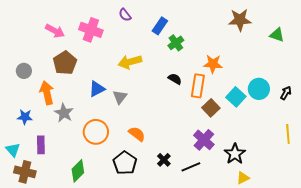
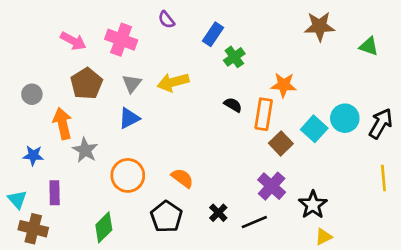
black arrow: (286, 93) -> (381, 124), size x1.6
gray triangle: (120, 97) -> (132, 84), moved

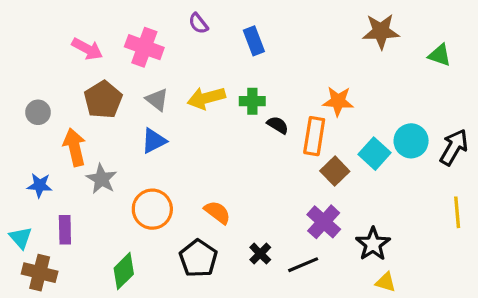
blue rectangle: (213, 34) -> (254, 41), turned -55
green cross: (234, 57) -> (252, 101), moved, turned 36
gray triangle: (132, 84) -> (157, 100), turned -30
yellow triangle: (324, 237) -> (386, 282), turned 42

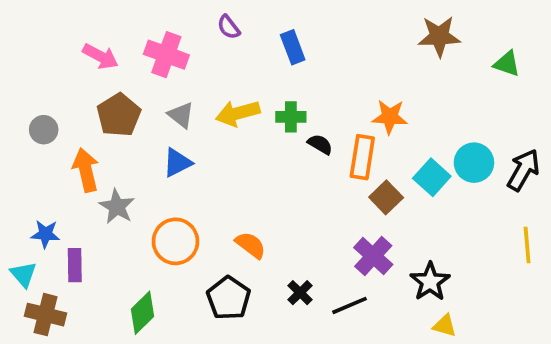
blue star: (40, 185) -> (45, 234), moved

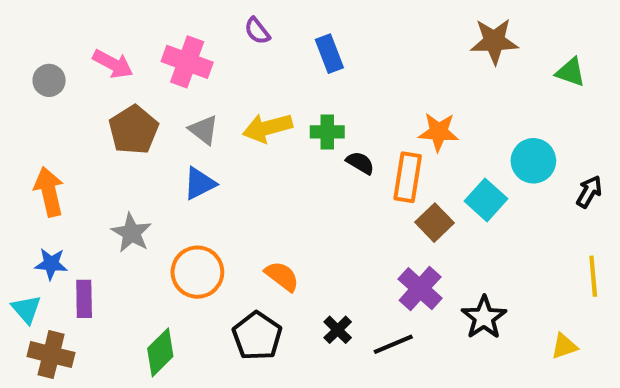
gray circle: (44, 130) -> (49, 80), moved
cyan circle: (474, 163) -> (533, 161), moved
orange arrow: (86, 170) -> (49, 192), moved
black arrow: (523, 170) -> (589, 192), size x0.7
yellow triangle: (445, 326) -> (564, 346), moved, turned -35

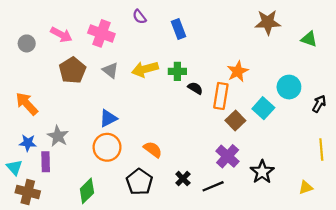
orange star: (439, 132) -> (238, 71), turned -30
blue triangle: (199, 183) -> (108, 118), moved
orange arrow: (49, 192) -> (27, 104), turned -30
gray star: (131, 233) -> (58, 136), moved

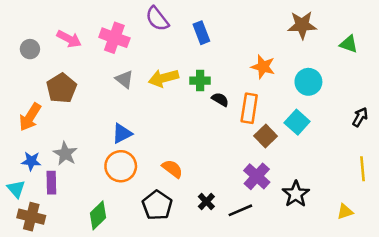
purple semicircle: (139, 17) -> (157, 19), size x1.5
brown pentagon: (72, 70) -> (61, 88), moved
orange star: (238, 71) -> (263, 67), moved, turned -30
cyan circle: (289, 87) -> (308, 82), moved
orange arrow: (27, 104) -> (30, 117), turned -105

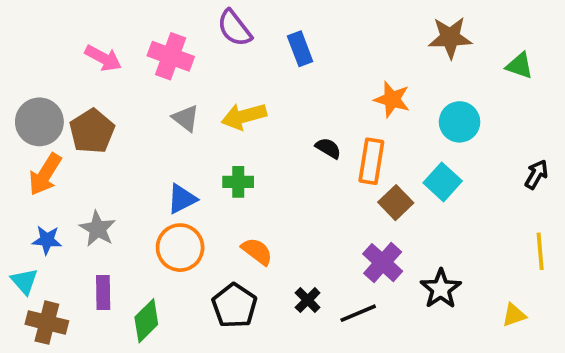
gray circle: (30, 49) -> (39, 122), moved, size x1.6
green cross: (200, 81) -> (238, 182), moved
purple rectangle: (51, 183) -> (103, 293), moved

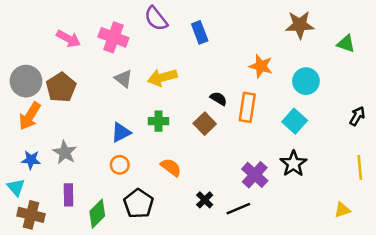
brown square: (396, 203) -> (205, 124), moved
orange circle: (180, 248) -> (120, 165), size x0.6
black star: (441, 289) -> (293, 164), moved
black pentagon: (234, 306) -> (138, 204), moved

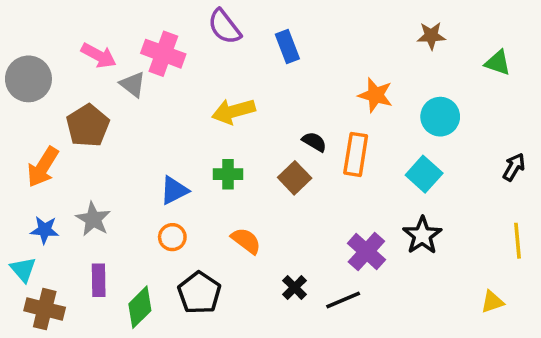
brown star: (300, 25) -> (431, 36), size x0.7
gray triangle: (123, 79) -> (133, 84), moved
gray circle: (26, 81) -> (28, 79), moved

